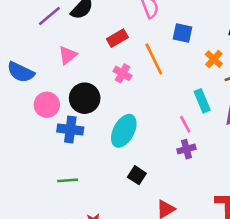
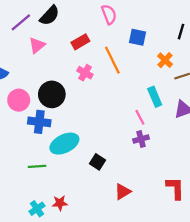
pink triangle: (68, 55) -> (37, 45), moved
cyan ellipse: (124, 131) -> (64, 144), moved, turned 36

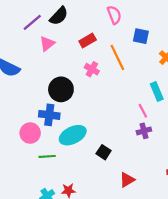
pink circle: (19, 100) -> (30, 133), moved

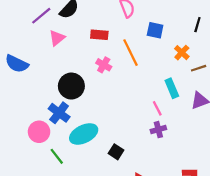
red rectangle: (88, 40) -> (99, 35), turned 35
blue cross: (49, 115) -> (59, 113), turned 30
green line: (47, 156) -> (57, 156), turned 56

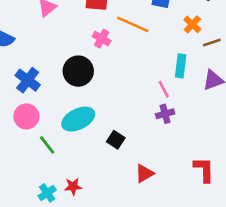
orange line: (131, 53) -> (133, 24), turned -40
black circle: (71, 86) -> (78, 71), moved
cyan rectangle: (172, 88) -> (181, 66), turned 30
blue cross: (59, 113) -> (28, 80), moved

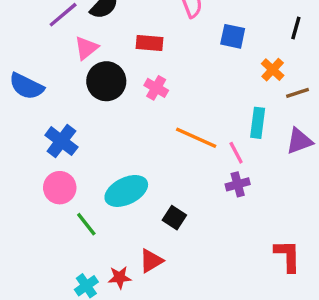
orange line: (133, 24) -> (196, 138), moved
black circle: (78, 71) -> (106, 81), moved
red triangle: (144, 173) -> (151, 261), moved

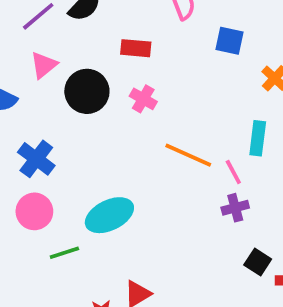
pink triangle: (86, 48) -> (44, 65), moved
black square: (174, 218) -> (258, 262), moved
green line: (86, 224) -> (64, 253), turned -70

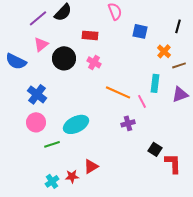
purple cross: (235, 208) -> (128, 123), moved

